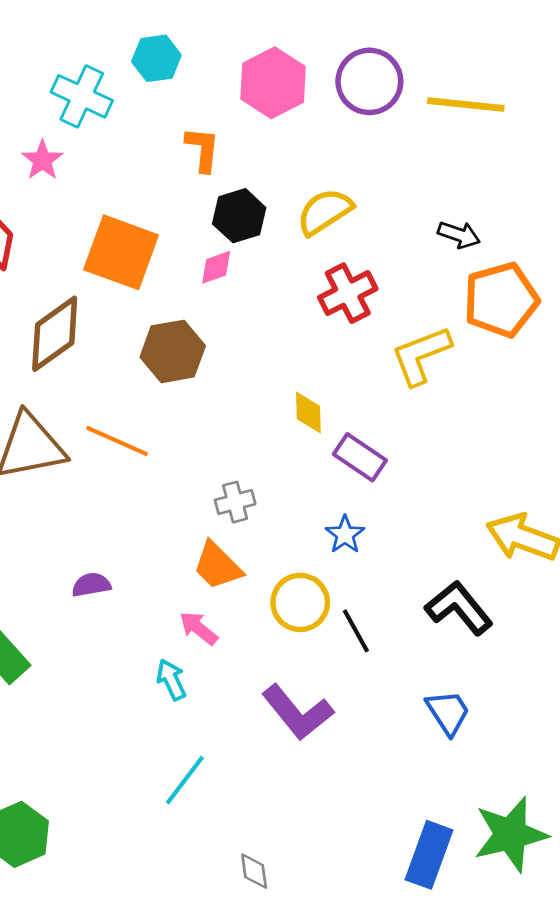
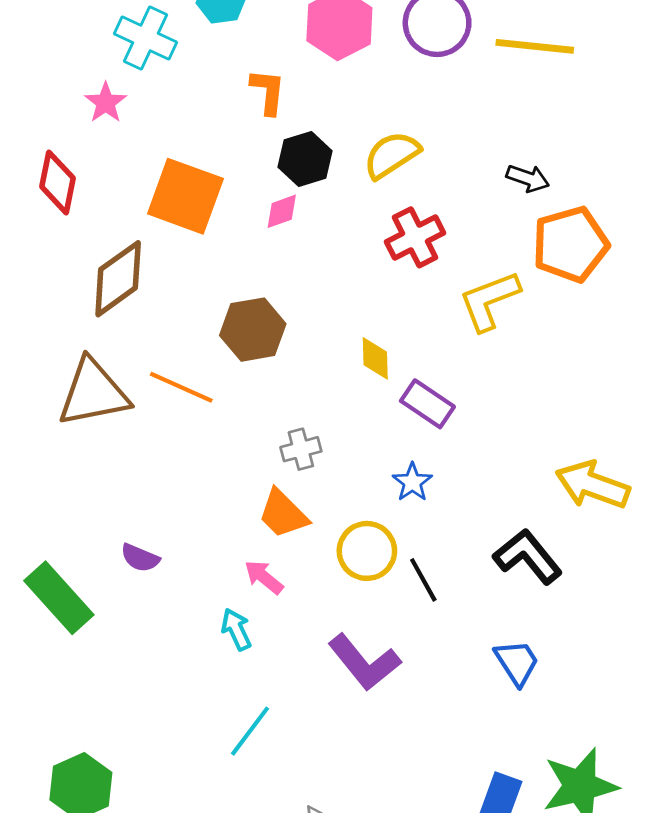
brown hexagon: (173, 351) -> (253, 330), moved
purple semicircle: (91, 585) -> (140, 558), moved, turned -147

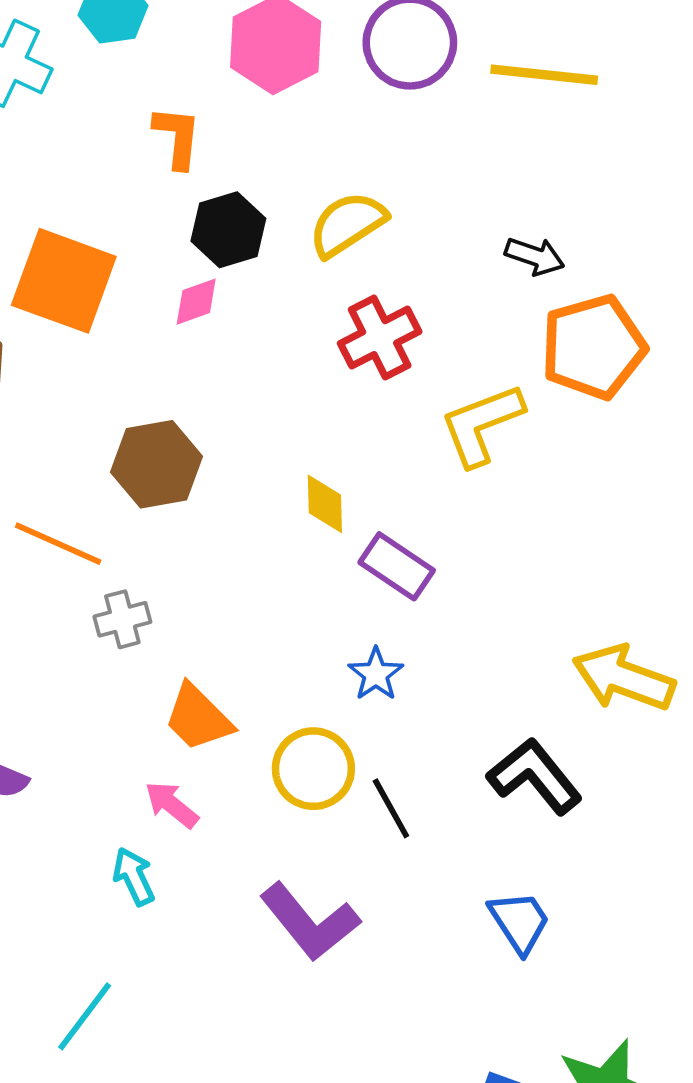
gray cross: (301, 449) -> (122, 619), moved
cyan line: (250, 731) -> (85, 1016), moved

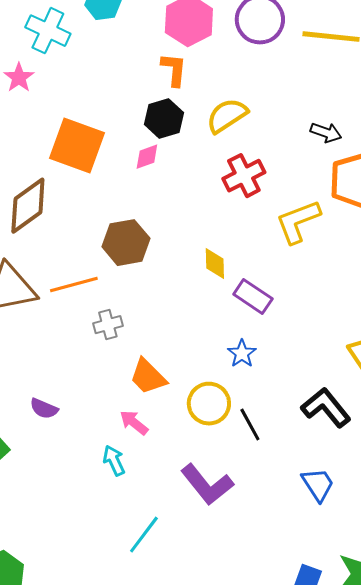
orange L-shape: (177, 137) -> (174, 70), moved
orange line: (58, 544) -> (74, 285), turned -39
cyan line: (85, 1016) -> (144, 535), moved

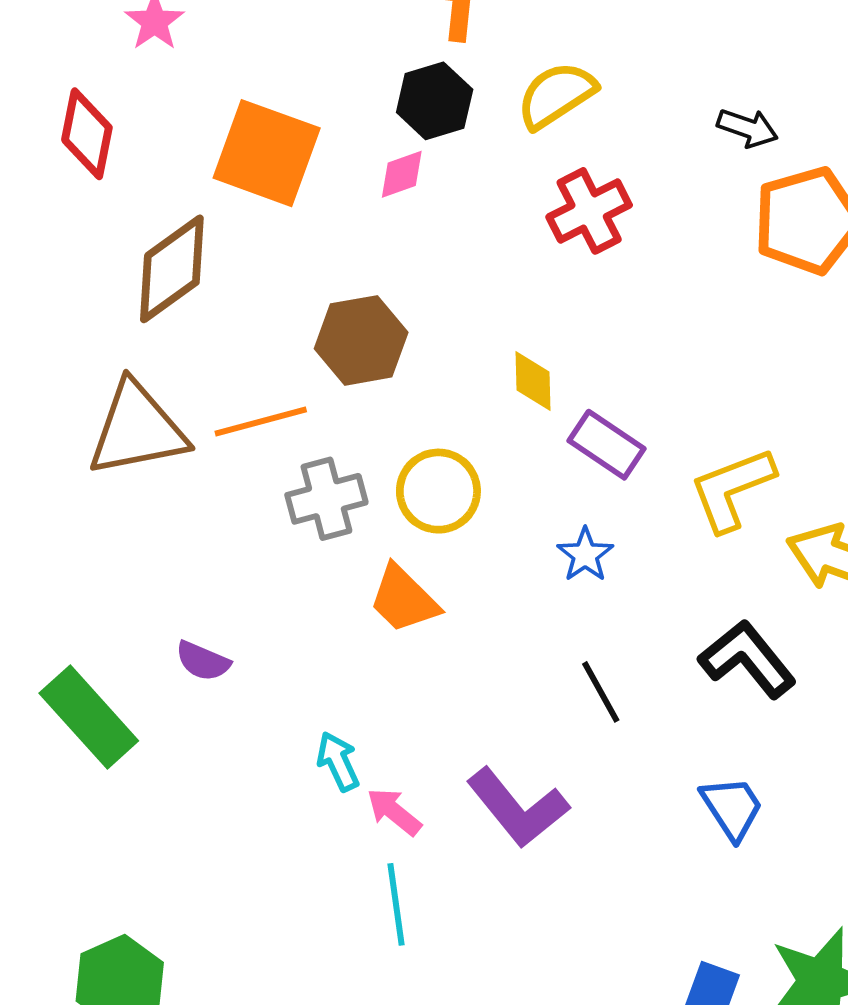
yellow L-shape: (298, 222) -> (732, 489), moved
gray cross: (108, 325) -> (326, 499), size x1.4
yellow circle: (209, 404) -> (438, 491), moved
pink arrow: (134, 423) -> (394, 812), moved
cyan line: (144, 535) -> (396, 904), turned -45

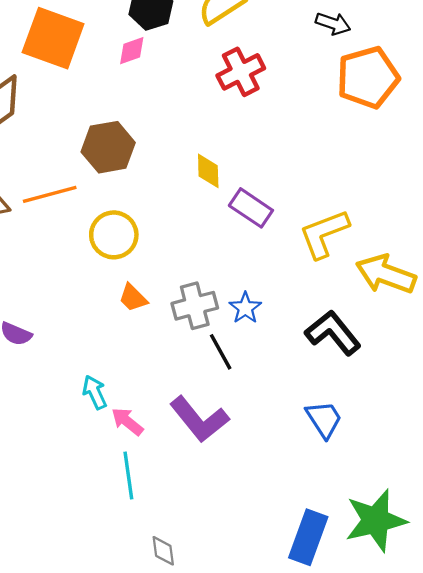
yellow circle: (438, 491) -> (114, 235), moved
gray cross: (326, 499) -> (195, 306), moved
blue star: (585, 555) -> (245, 308), moved
orange trapezoid: (404, 599) -> (133, 298), size x0.7
black line: (601, 692) -> (221, 352), moved

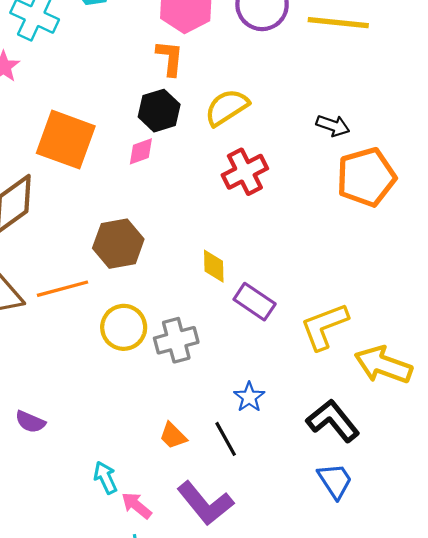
orange trapezoid: (133, 298) -> (173, 436), moved
gray cross: (195, 306) -> (176, 340), moved
blue trapezoid: (324, 419) -> (335, 481), moved

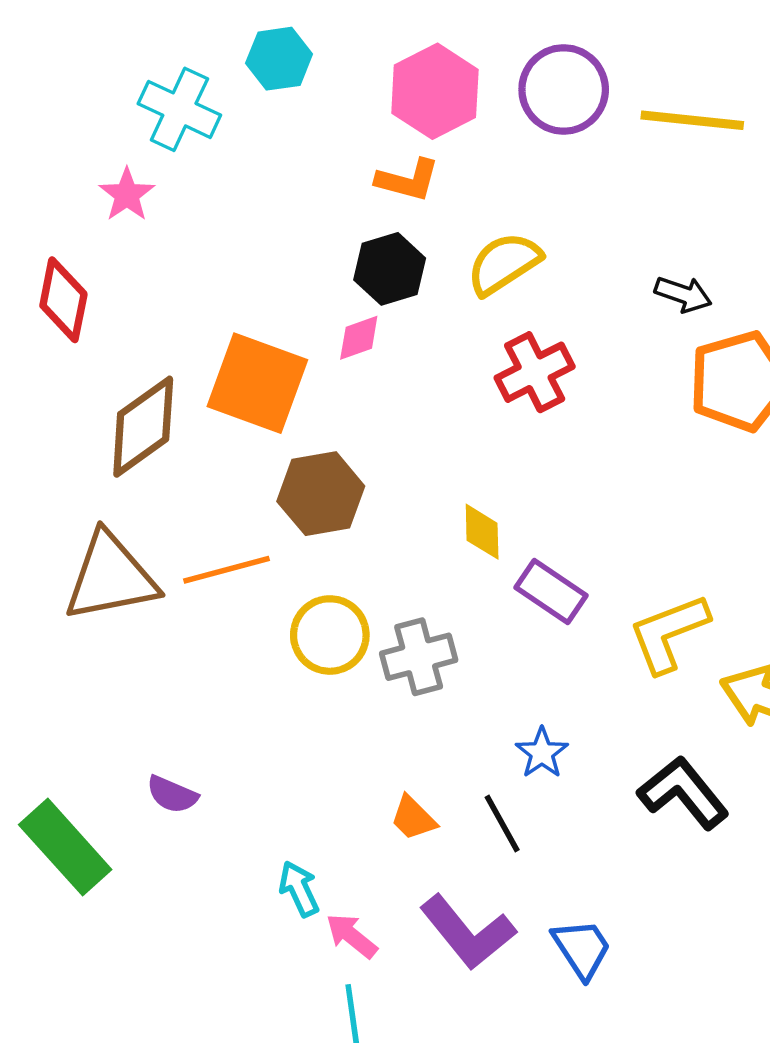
orange L-shape: (170, 58) -> (408, 180), turned 99
orange square: (66, 140) -> (257, 383), moved
blue trapezoid: (335, 481) -> (582, 949), moved

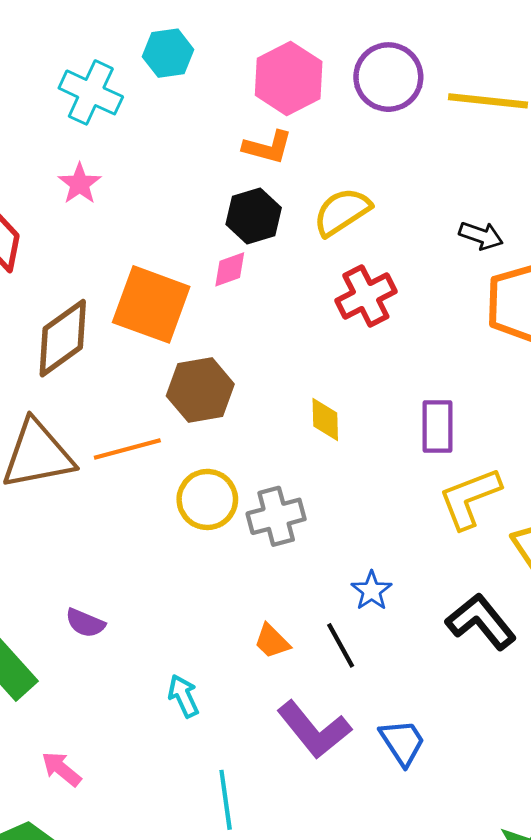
pink star: (127, 195) -> (80, 184), moved
purple rectangle: (551, 592) -> (437, 426), moved, turned 56
pink arrow: (352, 936) -> (61, 769), moved

